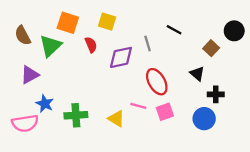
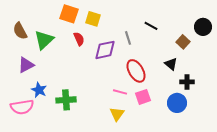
orange square: (68, 23) -> (69, 14), moved
yellow triangle: (116, 119) -> (117, 114), moved, turned 35

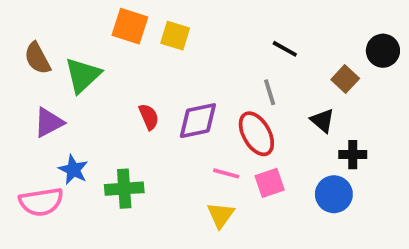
gray line: (128, 38) -> (270, 92), moved
red semicircle: (79, 39) -> (149, 117), moved
purple diamond: (105, 50) -> (198, 121), moved

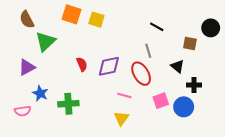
brown semicircle: (37, 58) -> (27, 20), moved
brown square: (345, 79) -> (190, 43), turned -32
pink square: (270, 183) -> (161, 101), moved
pink semicircle: (41, 202) -> (23, 111), size x0.7

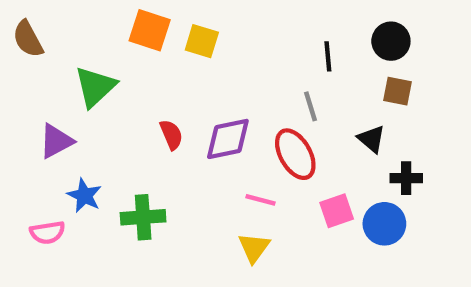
brown semicircle: (27, 20) -> (28, 39), moved
black line: (157, 27) -> (328, 56), turned 56
black circle: (211, 28) -> (391, 41), moved

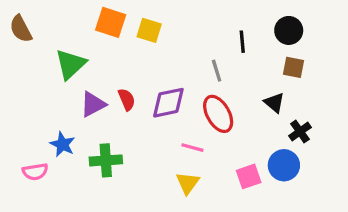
gray line: (311, 106) -> (217, 71), moved
purple triangle: (56, 141) -> (93, 104), moved
black cross: (406, 178) -> (300, 132), turned -35
pink square: (337, 211) -> (249, 176), moved

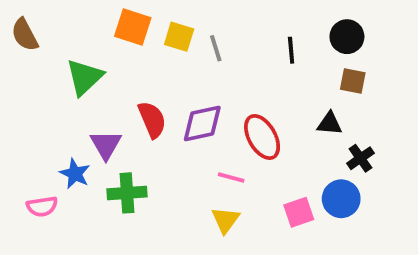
gray line: (217, 71) -> (216, 48), moved
red semicircle: (127, 99) -> (152, 120), size x1.4
black triangle: (274, 103) -> (330, 123), turned -35
purple triangle: (93, 104) -> (106, 145), moved, turned -32

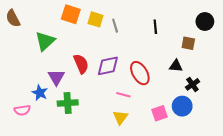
black circle: (347, 37) -> (205, 21), moved

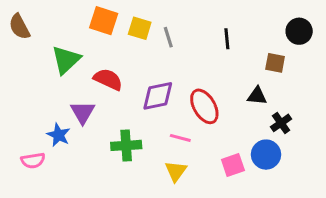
red semicircle: (81, 64) -> (108, 79), moved, turned -42
green cross: (68, 103) -> (126, 145), moved

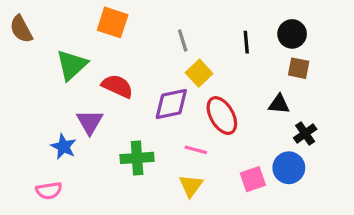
yellow square: (140, 28) -> (199, 73), moved, turned 30
black circle: (299, 31) -> (292, 34), moved
pink semicircle: (33, 161) -> (49, 191), moved

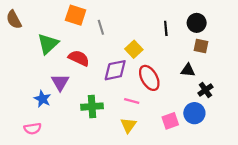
gray line: (183, 40) -> (101, 27), moved

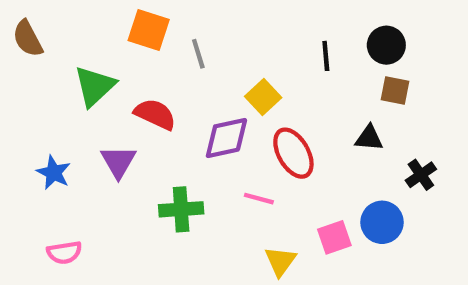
black cross: (205, 90) -> (421, 175), moved
blue star: (42, 99) -> (54, 173), moved
yellow triangle: (128, 125) -> (280, 261), moved

